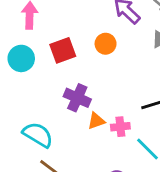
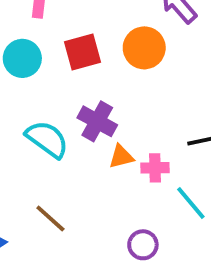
orange circle: (106, 44) -> (144, 48), size x1.4
cyan semicircle: (38, 135) -> (47, 139), moved

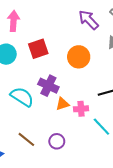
orange circle: (144, 48) -> (79, 57), moved
purple circle: (143, 245) -> (57, 141), moved

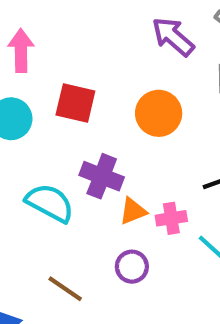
red square: (38, 49) -> (75, 103), turned 36
purple circle: (57, 141) -> (132, 267), moved

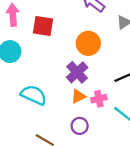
red square: (75, 103) -> (43, 26), moved
purple cross: (102, 176) -> (77, 72), moved, turned 30

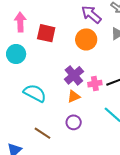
orange circle: (88, 43) -> (86, 39), moved
pink cross: (99, 99) -> (95, 84), moved

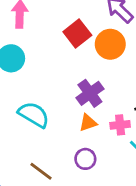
red square: (46, 33) -> (77, 33), moved, turned 36
pink cross: (95, 84) -> (120, 125), moved

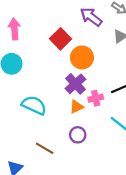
orange circle: (110, 44) -> (82, 57), moved
pink cross: (120, 125) -> (96, 98), moved

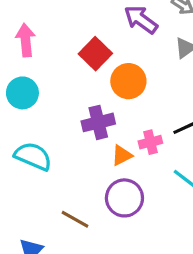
purple cross: (75, 84) -> (98, 122), moved, turned 30
cyan semicircle: (34, 105) -> (33, 156), moved
purple circle: (78, 135) -> (124, 198), size x1.5

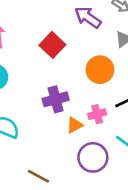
orange circle: (128, 81) -> (100, 70), moved
purple circle: (124, 198) -> (93, 157), moved

